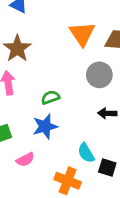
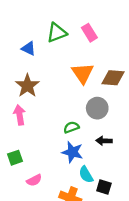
green semicircle: (50, 97) -> (71, 127), moved
blue star: (45, 126) -> (72, 152), moved, turned 30

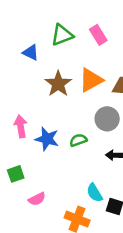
orange triangle: (83, 73) -> (91, 80), turned 35
brown star: (27, 86) -> (58, 84), moved
blue star: (72, 152) -> (47, 139), moved

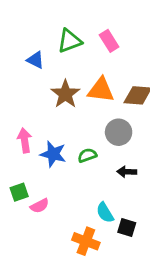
orange triangle: (91, 80) -> (101, 90), turned 36
pink semicircle: (37, 199) -> (40, 206), moved

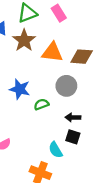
brown star: (65, 94) -> (24, 40), moved
blue star: (53, 154) -> (20, 89), moved
black square: (127, 228) -> (73, 137), moved

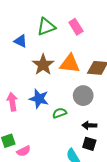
brown star: (24, 40) -> (43, 65), moved

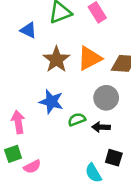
orange triangle: (70, 64) -> (90, 58), turned -35
pink arrow: (12, 102) -> (18, 122), moved
black arrow: (89, 125) -> (101, 127), moved

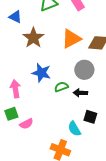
blue triangle: (28, 30) -> (15, 17), moved
brown star: (56, 60) -> (33, 38), moved

